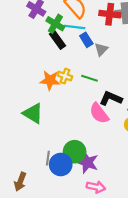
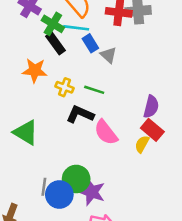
gray triangle: (101, 49) -> (108, 55), turned -32
orange star: (50, 80) -> (35, 70), moved
black L-shape: (111, 98) -> (80, 114), moved

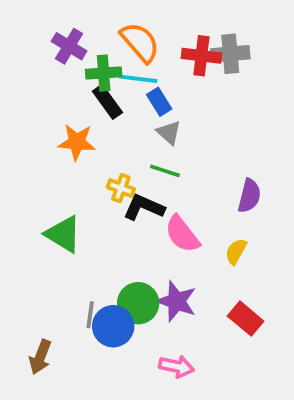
green cross: (53, 24) -> (104, 73), turned -35
gray triangle: (108, 55) -> (169, 132), moved
yellow cross: (64, 87) -> (121, 188), moved
red rectangle: (152, 130) -> (246, 319), moved
purple star: (92, 192) -> (176, 301), moved

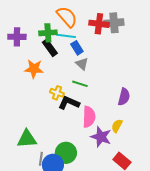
purple cross: (69, 46) -> (17, 37), moved, turned -30
green triangle: (63, 234) -> (27, 139), moved, turned -35
pink semicircle: (182, 234) -> (89, 117), turned -140
purple star: (176, 301) -> (101, 137), moved

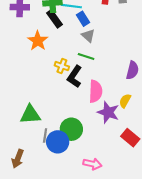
orange star: (34, 69) -> (38, 41), turned 30
black L-shape: (69, 103) -> (75, 77), turned -80

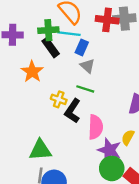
blue rectangle: (83, 19) -> (82, 47), turned 56
green triangle: (30, 114) -> (40, 150), moved
green circle: (71, 129) -> (112, 168), moved

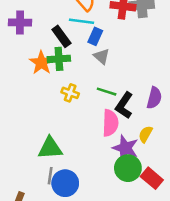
green cross: (48, 30) -> (59, 59), moved
green line: (85, 89) -> (107, 92), moved
black L-shape: (73, 111) -> (124, 105), moved

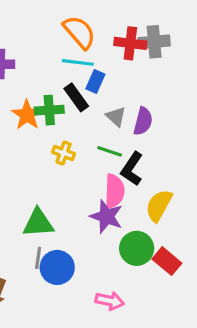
black rectangle: (61, 36) -> (76, 97), moved
gray triangle: (102, 56) -> (116, 116), moved
purple semicircle: (154, 98) -> (143, 121), moved
yellow semicircle: (145, 134) -> (159, 205), size x1.5
purple star: (125, 148) -> (106, 217), moved

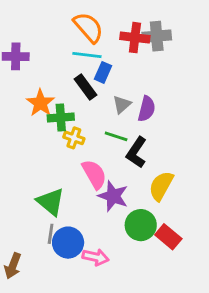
green cross: (49, 110) -> (61, 118), moved
gray triangle: (116, 116) -> (122, 104), turned 36
pink semicircle: (114, 191) -> (94, 174), moved, turned -32
green triangle: (38, 223) -> (51, 202), turned 44
pink arrow: (110, 301) -> (96, 257), moved

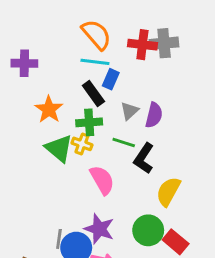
green cross: (61, 118) -> (89, 122), moved
purple star: (113, 196) -> (99, 229), moved
green triangle: (51, 202) -> (59, 148), moved

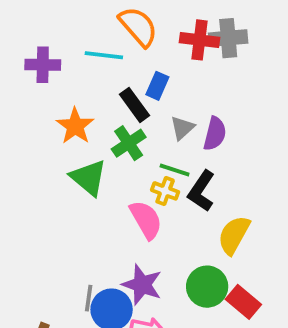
cyan line: (95, 62) -> (104, 55), moved
green cross: (89, 122) -> (129, 143), turned -30
yellow cross: (82, 144) -> (165, 191), moved

